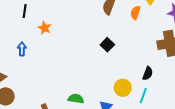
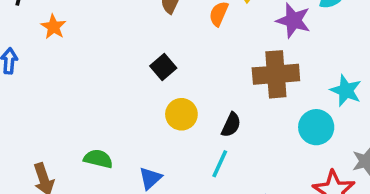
yellow circle: (123, 88) -> (181, 114), moved

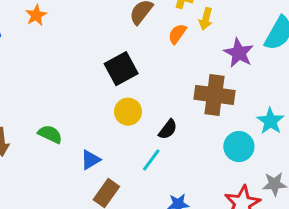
black square: (163, 67) -> (121, 69), size x1.5

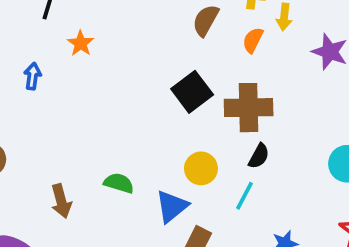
brown cross: (214, 95) -> (249, 108), moved
yellow circle: (128, 112) -> (201, 168), moved
blue triangle: (90, 160) -> (172, 206), size x1.4

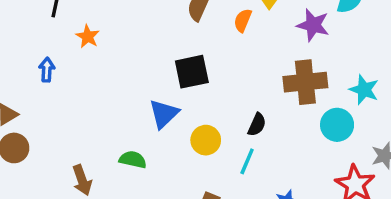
black square: (192, 92) -> (192, 72), turned 30
brown cross: (249, 108) -> (305, 82), moved
blue triangle: (172, 206) -> (164, 114), moved

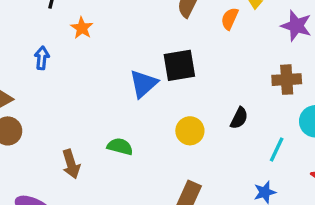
brown cross: (305, 82) -> (287, 80), size x0.7
blue triangle: (164, 114) -> (143, 84), moved
cyan line: (247, 161) -> (277, 150), moved

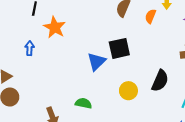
orange star: (82, 28) -> (55, 27), size x1.5
black semicircle: (239, 118) -> (160, 81), size x1.5

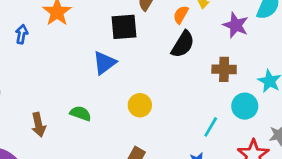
black square: (119, 48) -> (124, 27), moved
black semicircle: (160, 81) -> (183, 44), moved

